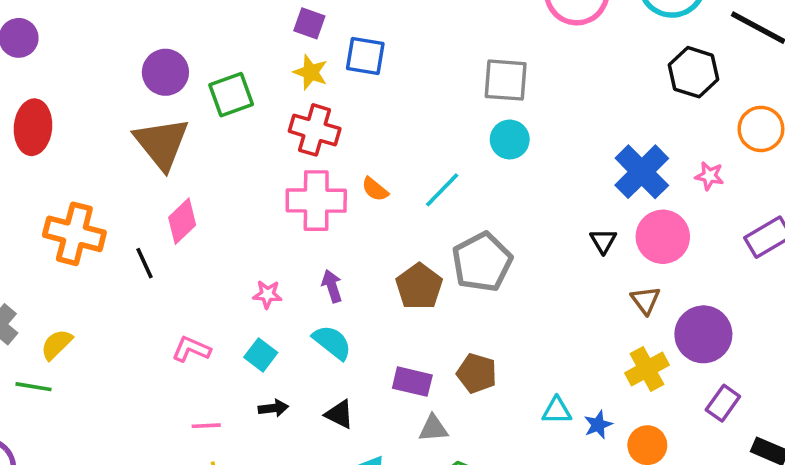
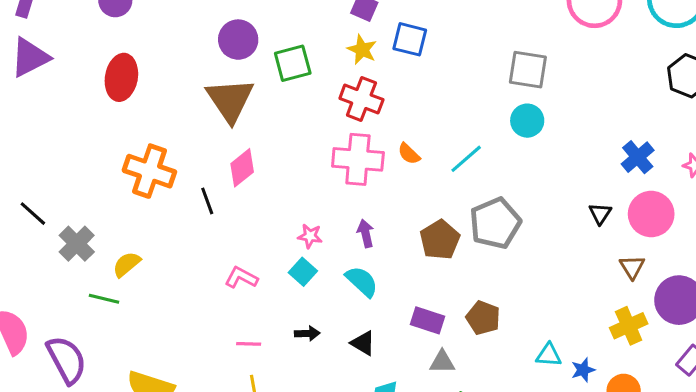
blue cross: (642, 172) -> (638, 157), size x0.7
cyan square: (261, 355) -> (303, 272), moved

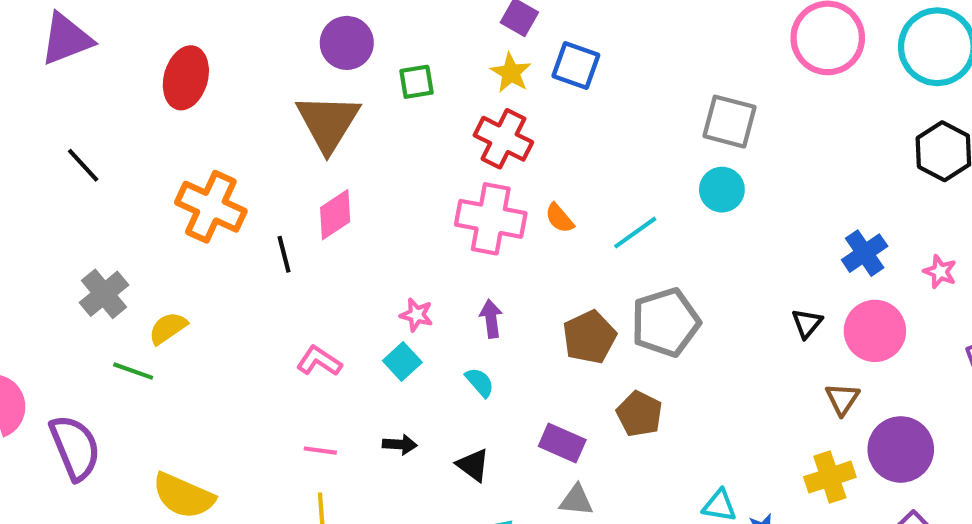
green square: (293, 63) -> (416, 82), size x0.7
black line: (33, 214) -> (83, 165), moved
cyan semicircle: (362, 281) -> (480, 382), size x0.7
brown pentagon: (483, 318) -> (639, 414), moved

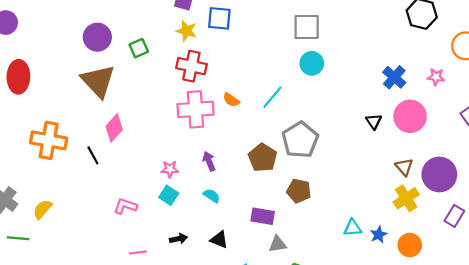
green line: (133, 371) -> (18, 238), moved
brown triangle: (842, 399) -> (404, 167), moved

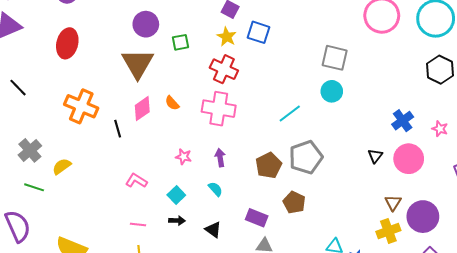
orange semicircle: (231, 100) -> (172, 103), moved
cyan square: (169, 195) -> (176, 195), moved

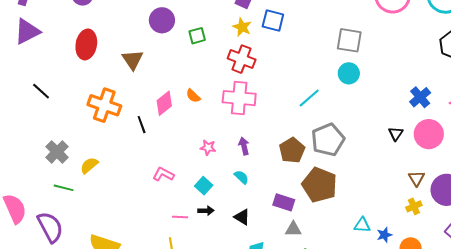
brown triangle: (138, 63) -> (133, 60), moved, size x0.7
brown pentagon: (294, 202) -> (320, 185), size x1.6
pink line: (138, 225) -> (180, 217), moved
yellow cross: (388, 231) -> (414, 206), size x0.7

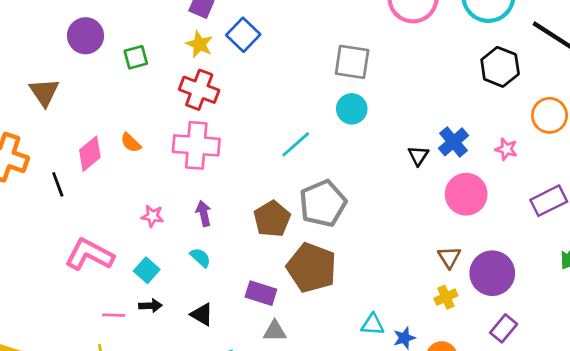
blue square: (273, 21) -> (243, 35), turned 30
black triangle: (396, 134) -> (418, 156), moved
pink L-shape: (163, 174) -> (89, 255), size x1.6

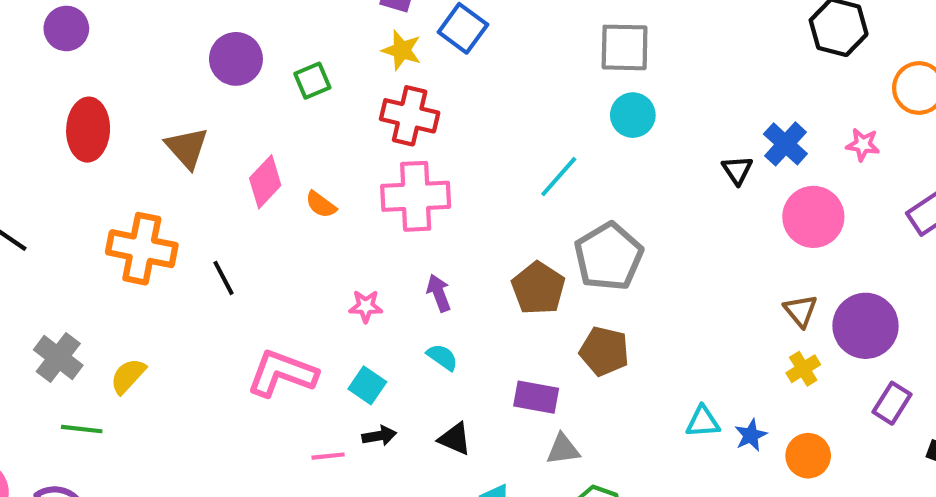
pink diamond: (90, 154) -> (265, 182), moved
brown pentagon: (312, 268) -> (604, 351), size x0.7

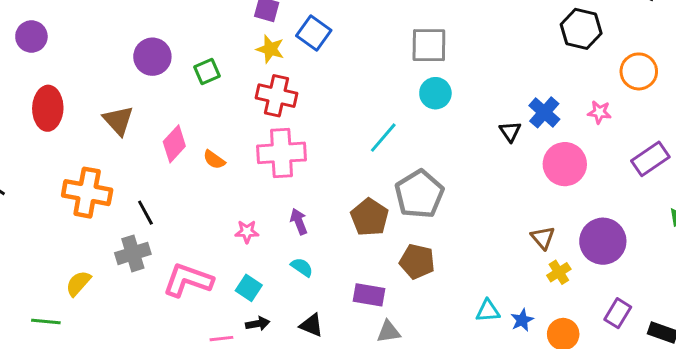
brown triangle: (801, 311) -> (543, 238), moved
gray cross: (58, 357) -> (133, 253), moved, turned 36
purple rectangle: (892, 403) -> (618, 313), moved

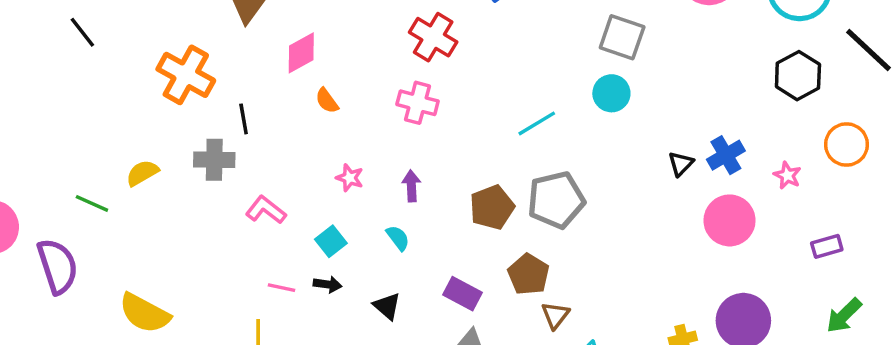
pink cross: (282, 153) -> (418, 103), size x0.7
purple rectangle: (650, 159) -> (827, 246), size x0.7
orange semicircle: (214, 160) -> (327, 101), moved
brown triangle: (543, 238) -> (555, 315), moved
pink L-shape: (188, 280) -> (266, 210), size x0.7

